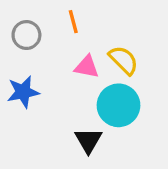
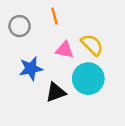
blue star: (23, 92) -> (31, 69), moved
black triangle: (88, 140) -> (56, 92), moved, turned 40

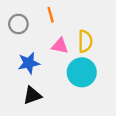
yellow semicircle: (92, 45) -> (85, 41), turned 45
black triangle: (56, 92) -> (32, 95), moved

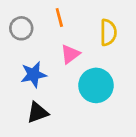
yellow semicircle: (85, 41) -> (108, 32), moved
pink triangle: (60, 46) -> (70, 54), turned -48

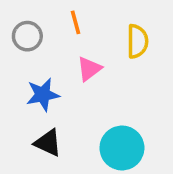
cyan circle: (96, 85) -> (122, 148), moved
black triangle: (38, 113) -> (48, 143), turned 45

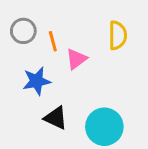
orange line: (76, 22) -> (53, 41), moved
black triangle: (48, 143) -> (56, 118), moved

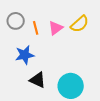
yellow semicircle: (118, 35) -> (80, 24), turned 48
pink triangle: (76, 59) -> (56, 28), moved

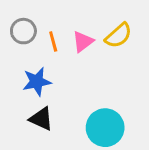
black triangle: (38, 80) -> (41, 119), moved

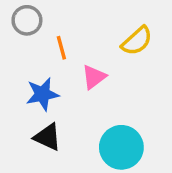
gray circle: (23, 31) -> (27, 20), moved
pink triangle: (83, 41) -> (94, 77), moved

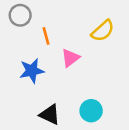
black triangle: (48, 137) -> (50, 115), moved
cyan circle: (121, 147) -> (91, 111), size x0.7

